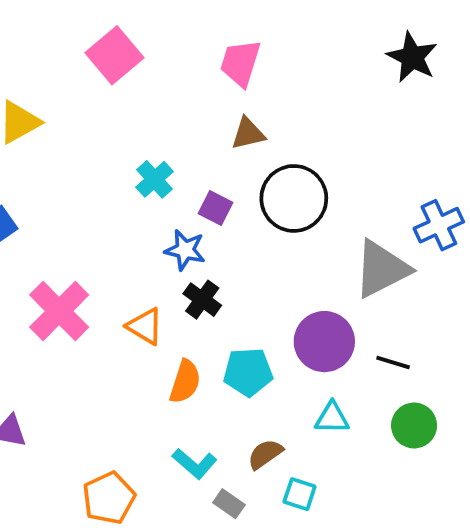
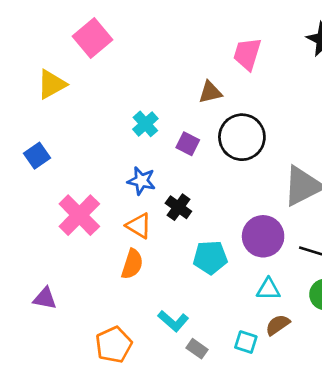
pink square: (114, 55) -> (93, 38), moved
pink trapezoid: (240, 63) -> (247, 54), moved
blue star: (185, 250) -> (141, 181), moved
orange semicircle: (185, 382) -> (132, 264), moved
brown semicircle: (265, 454) -> (278, 325), moved

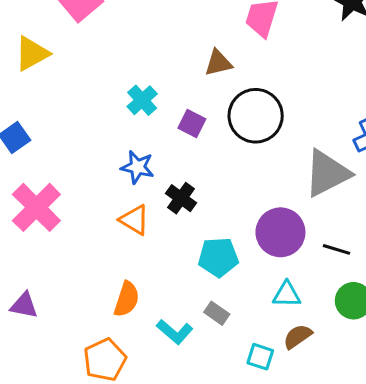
pink cross: (79, 215) -> (36, 207), moved
orange semicircle: (132, 264) -> (127, 299), moved
gray rectangle: (197, 349) -> (217, 313), moved

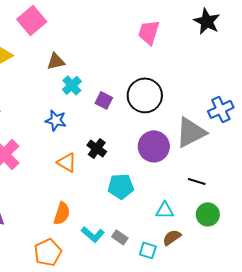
brown triangle: (218, 63) -> (56, 61), moved
blue star: (137, 167) -> (56, 120), moved
purple circle: (280, 232) -> (154, 146), moved
gray rectangle: (217, 313) -> (120, 237), moved

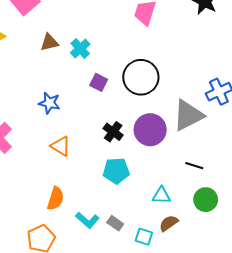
cyan cross: (72, 85) -> (80, 48), moved
black cross: (97, 148) -> (113, 132), moved

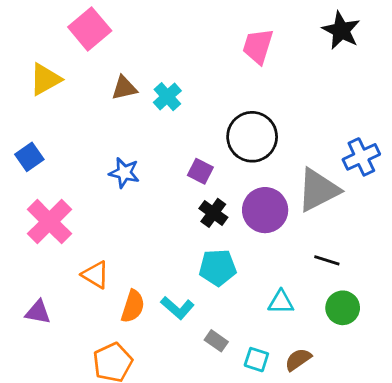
purple square: (99, 82) -> (200, 171), moved
orange triangle: (61, 146) -> (95, 275), moved
cyan L-shape: (87, 220) -> (177, 308), moved
brown semicircle: (169, 223) -> (298, 360), moved

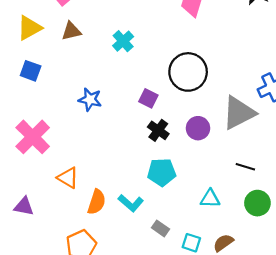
brown triangle: (124, 88) -> (71, 31), moved
blue square: (29, 157) -> (31, 71), moved, turned -35
purple circle: (265, 210) -> (198, 128), size x0.7

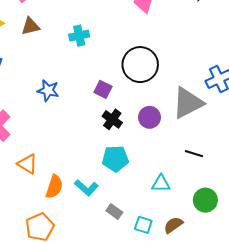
cyan cross: (123, 41) -> (79, 36), turned 30
green circle: (257, 203) -> (205, 200), moved

